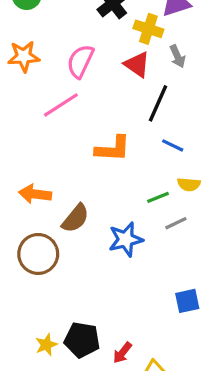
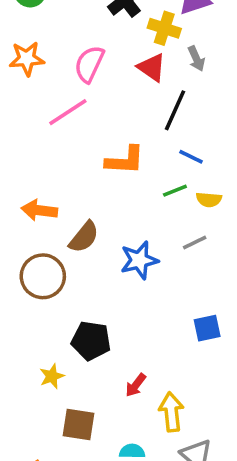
green line: (158, 197) -> (175, 191), moved
black pentagon: (82, 340) -> (91, 341), moved

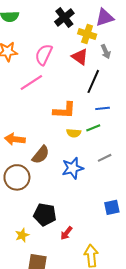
blue line: (191, 157) -> (103, 108), turned -32
yellow semicircle: (209, 200) -> (74, 133), moved
red arrow: (136, 385) -> (66, 233), moved

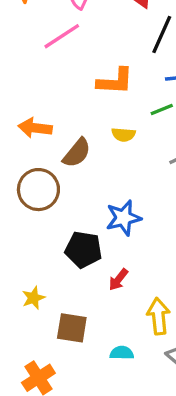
yellow semicircle: (74, 133) -> (123, 135), moved
blue star: (73, 168) -> (123, 218), moved
yellow star: (22, 235) -> (33, 298), moved

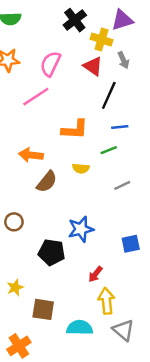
orange arrow: (35, 128) -> (31, 155), moved
brown circle: (38, 190) -> (14, 222), moved, size x0.6
red arrow: (118, 280) -> (95, 274), moved
cyan semicircle: (122, 353) -> (80, 328), size x1.5

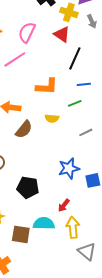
gray arrow: (123, 60) -> (92, 21), moved
blue star: (81, 229) -> (69, 168), moved
cyan semicircle: (80, 328) -> (44, 223), moved

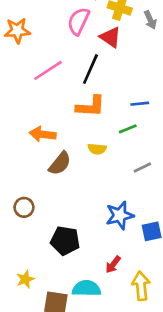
pink semicircle: (27, 32) -> (78, 21), moved
black line: (75, 58) -> (90, 69), moved
yellow arrow: (73, 227) -> (141, 286), moved

